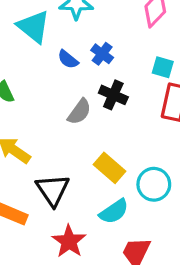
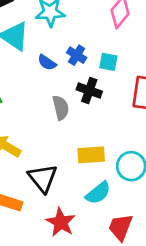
cyan square: (163, 67) -> (108, 62), moved
gray semicircle: (79, 112) -> (61, 108), turned -45
yellow rectangle: (109, 168) -> (91, 155), turned -40

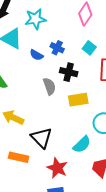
cyan square: (108, 62) -> (89, 48), moved, turned 32
yellow rectangle: (91, 155) -> (78, 100), moved

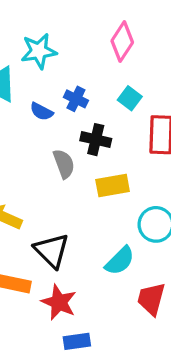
red star: (57, 168) -> (59, 302), moved

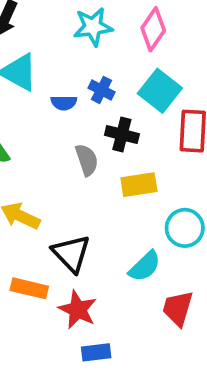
cyan star: (39, 51) -> (93, 27), moved
cyan square: (130, 98) -> (160, 91), size x1.6
blue semicircle: (41, 112) -> (64, 103), turned -30

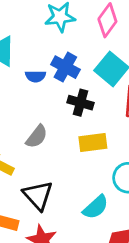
blue cross: (102, 90) -> (65, 67), size x1.4
gray semicircle: (87, 160) -> (37, 137), moved, turned 55

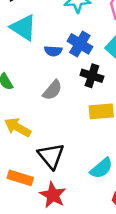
gray semicircle: (37, 137) -> (52, 90), moved

